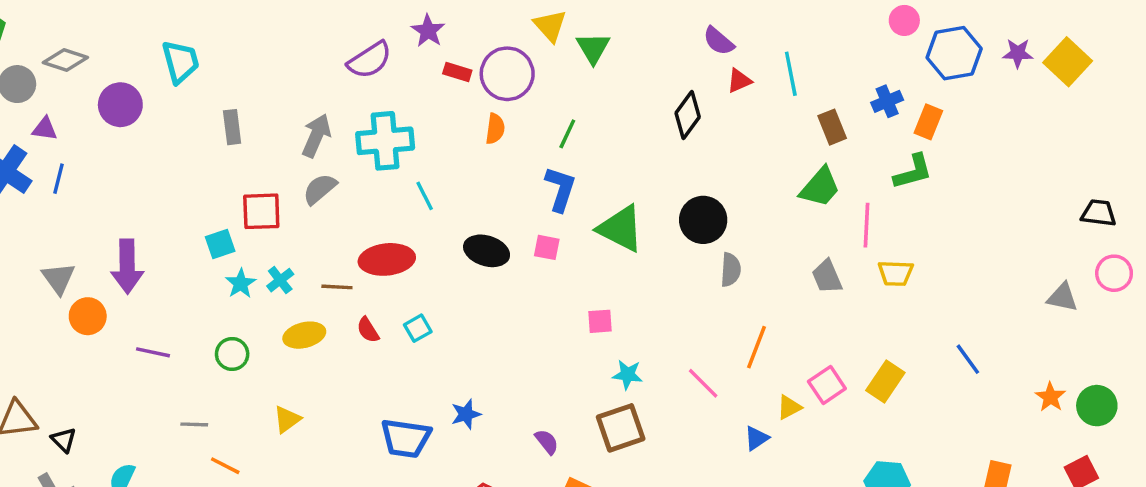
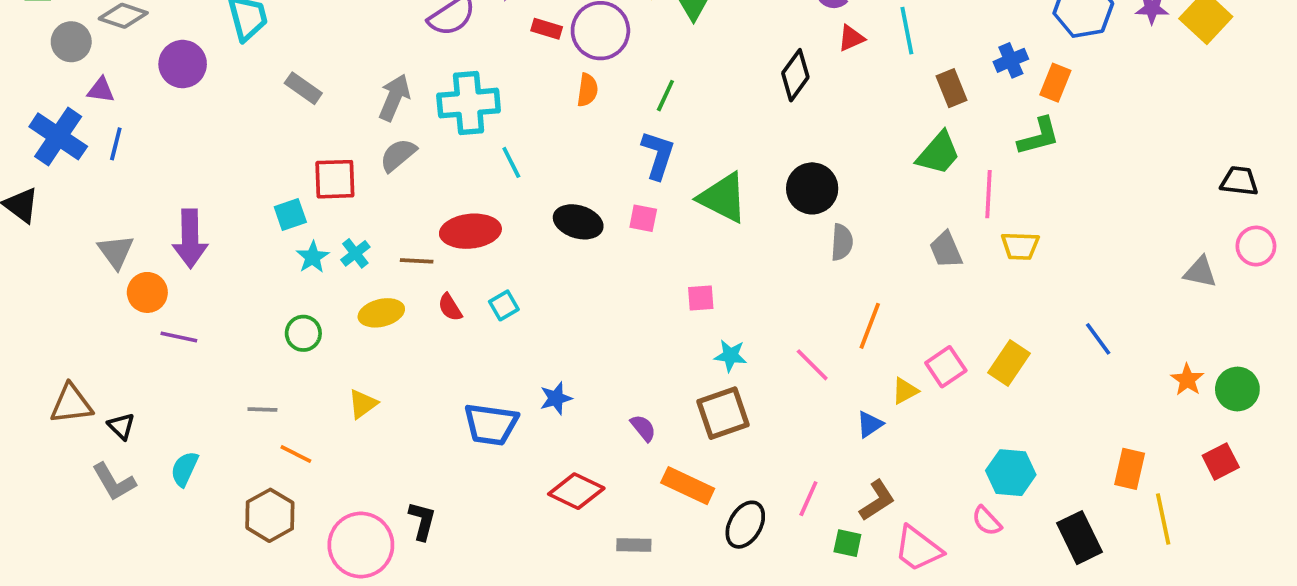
gray rectangle: (232, 127) -> (303, 88), turned -48
purple line: (153, 352) -> (179, 337), moved

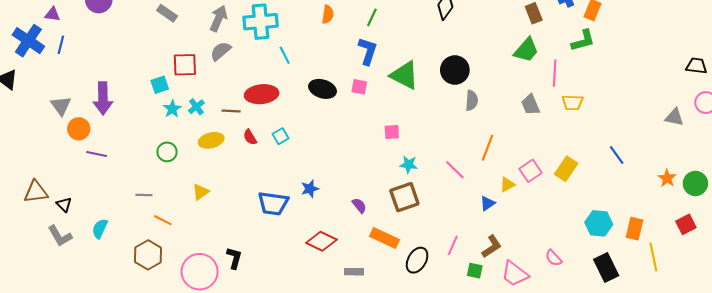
cyan hexagon: (1011, 473) -> (599, 223), moved

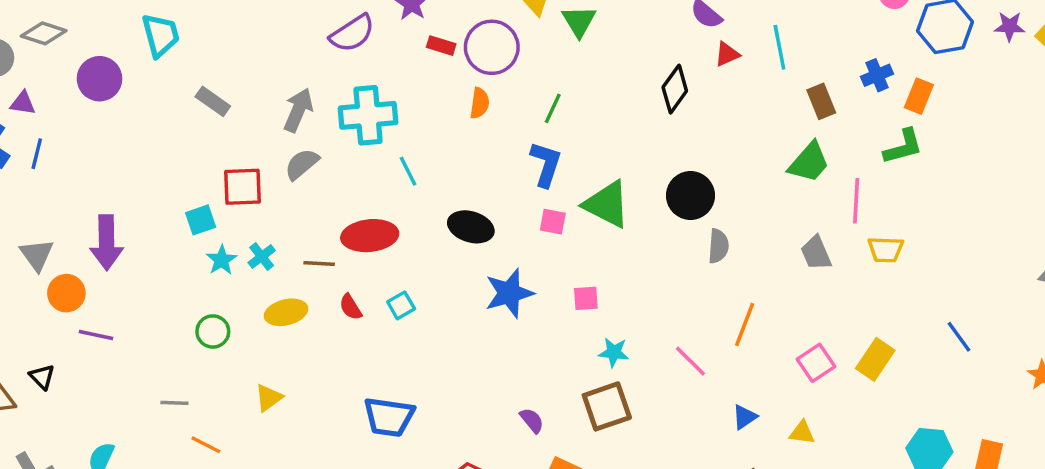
pink square: (359, 87) -> (553, 222), moved
yellow triangle: (507, 184) -> (802, 433), moved, turned 35
blue star: (310, 189) -> (509, 293), moved, size x1.6
black triangle: (64, 204) -> (42, 377), moved

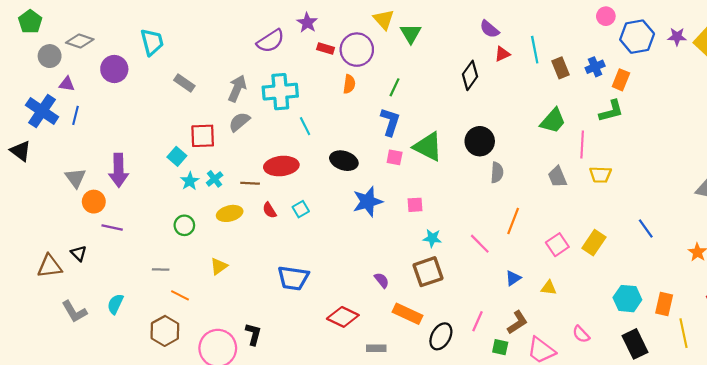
brown rectangle: (821, 101) -> (561, 68), moved
cyan square: (201, 220) -> (177, 156), turned -30

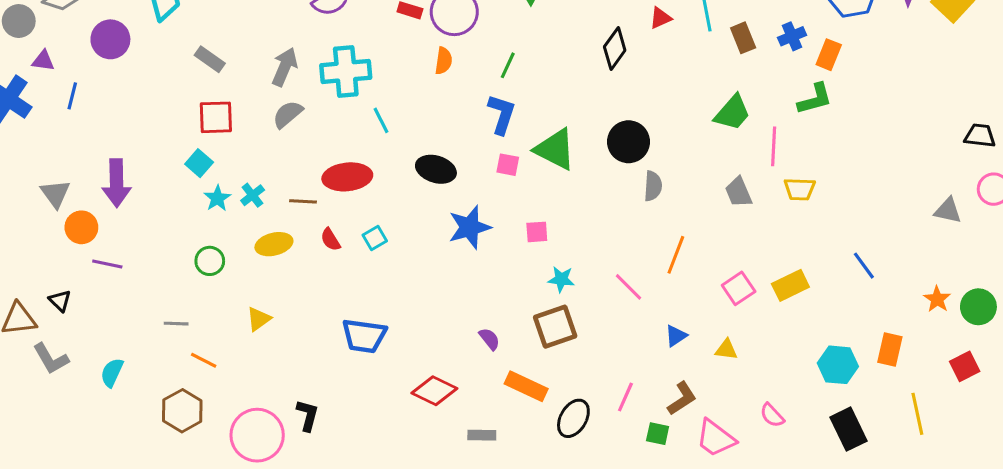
blue line: (75, 115) -> (72, 96), moved
red square: (203, 136) -> (216, 117), moved
yellow rectangle: (594, 243) -> (790, 285), turned 30
orange rectangle: (664, 304) -> (890, 350), moved
gray L-shape: (74, 312) -> (51, 359), moved

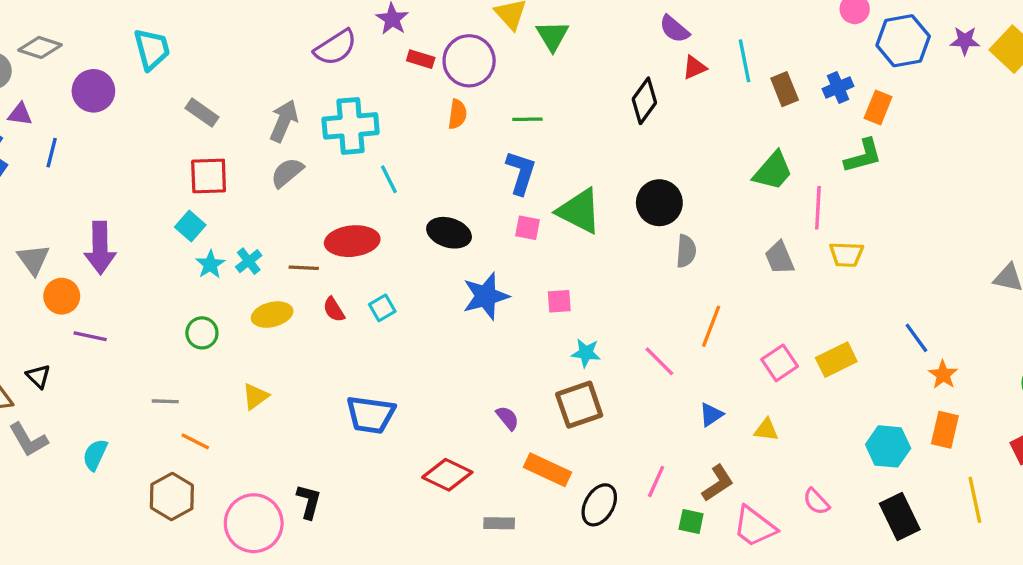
green line: (508, 65) -> (527, 119), turned 64
orange star: (937, 299) -> (943, 375), moved

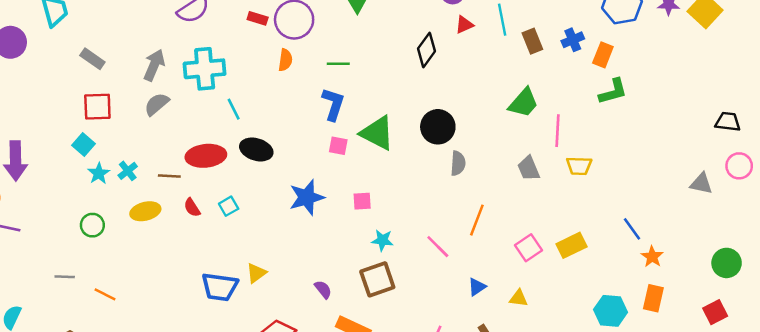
green L-shape: (863, 156) -> (613, 91), moved
black ellipse: (449, 233) -> (256, 149), moved
yellow triangle: (255, 396) -> (256, 273), moved
orange line: (195, 441) -> (105, 294), moved

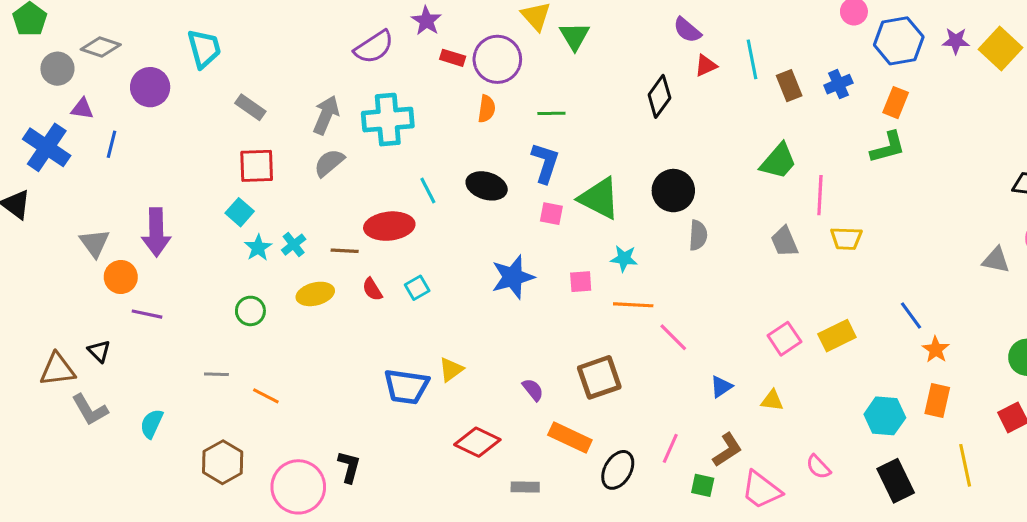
orange rectangle: (603, 55) -> (896, 103), moved
cyan line: (234, 109) -> (428, 191), moved
black ellipse: (256, 149) -> (487, 186), moved
orange line: (477, 220) -> (633, 305), moved, turned 72
cyan star: (382, 240) -> (624, 258), moved

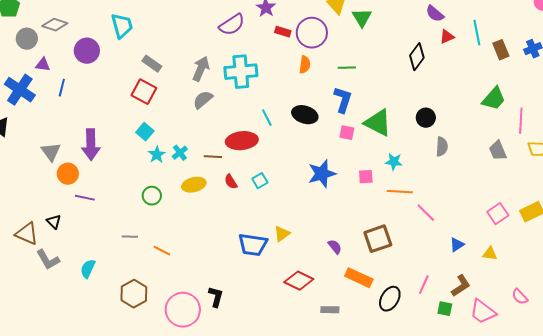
red square: (257, 166) -> (144, 92), moved, turned 30
black circle: (673, 191) -> (426, 118), size x0.7
brown triangle: (57, 370) -> (27, 234), turned 30

